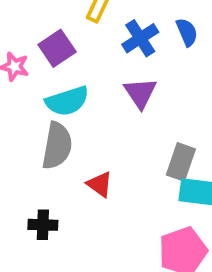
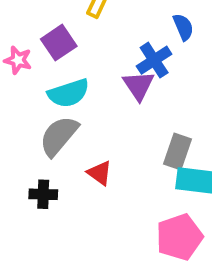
blue cross: (140, 38) -> (154, 60), moved
gray semicircle: (57, 146) -> (59, 136), turned -150
black cross: (43, 225) -> (43, 194), moved

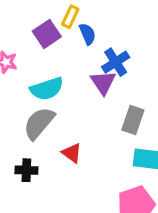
blue semicircle: (183, 27) -> (87, 34), moved
purple square: (59, 43) -> (47, 34), moved
gray rectangle: (177, 152) -> (133, 120), moved

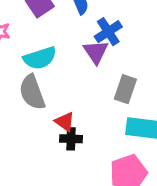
gray semicircle: (39, 123) -> (32, 92), turned -60
black cross: (26, 170) -> (71, 139), moved

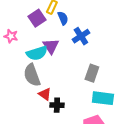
purple triangle: (96, 52) -> (51, 46), moved
red triangle: (65, 122) -> (45, 94), moved

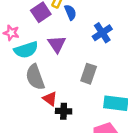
blue cross: (81, 36) -> (102, 33), moved
cyan semicircle: (37, 53) -> (26, 50), moved
gray rectangle: (92, 73) -> (89, 74), moved

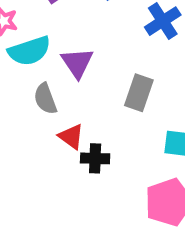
purple triangle: (57, 44) -> (77, 63), moved
gray semicircle: (35, 77) -> (45, 99), size x0.7

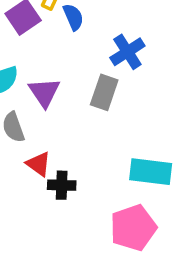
gray rectangle: (139, 93) -> (104, 92), moved

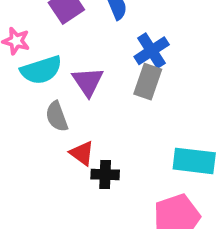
blue cross: (127, 52) -> (152, 51), moved

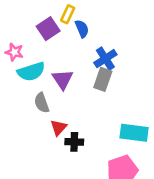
red triangle: (82, 153) -> (59, 128), turned 36

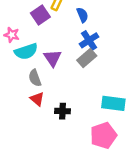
blue semicircle: (82, 29) -> (82, 15), moved
gray rectangle: (103, 79) -> (87, 58), turned 30
red triangle: (59, 128) -> (37, 99), moved, turned -32

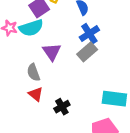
cyan semicircle: (26, 51) -> (31, 28), moved
black cross: (62, 111) -> (62, 107), turned -32

